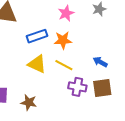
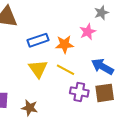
pink star: (66, 13) -> (88, 32), moved
blue arrow: (100, 62) -> (102, 67), size x1.5
yellow triangle: (37, 64) -> (38, 69), turned 30

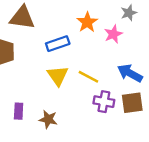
orange star: (64, 44) -> (87, 22), moved, turned -30

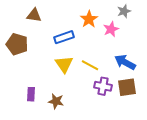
brown triangle: (22, 18) -> (34, 15), size x0.7

